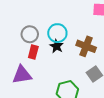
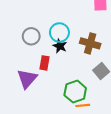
red rectangle: (33, 52) -> (44, 63), moved
purple triangle: (22, 75) -> (27, 79), turned -35

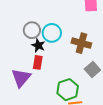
gray circle: (31, 36) -> (32, 30), moved
black star: (60, 46) -> (38, 45), moved

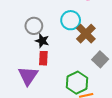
cyan circle: (52, 33) -> (71, 20), moved
brown cross: (81, 43) -> (86, 34), turned 36

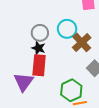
gray circle: (34, 26) -> (40, 33), moved
red rectangle: (43, 58) -> (39, 65), size x1.5

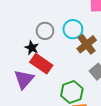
black star: (38, 48) -> (32, 48), moved
red rectangle: (39, 65) -> (41, 64), turned -65

